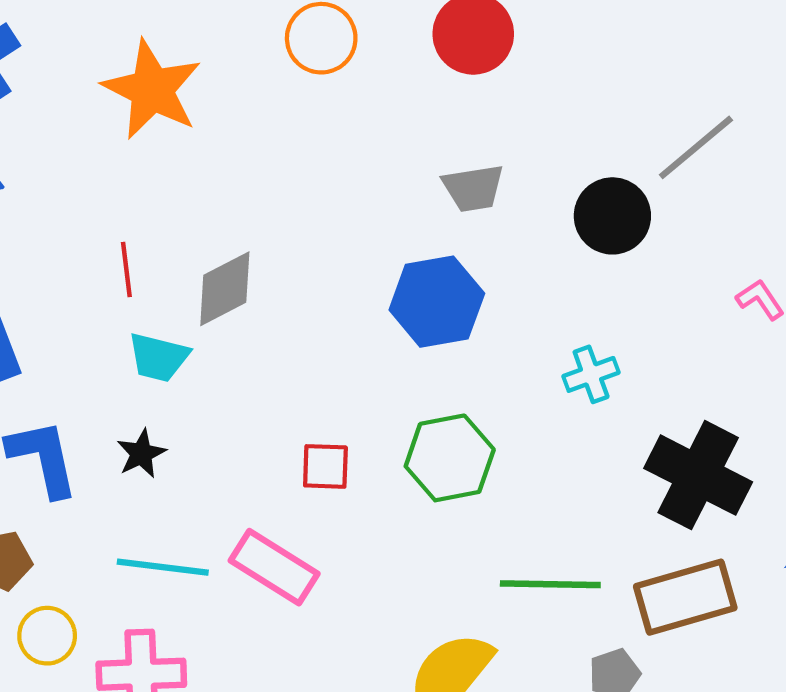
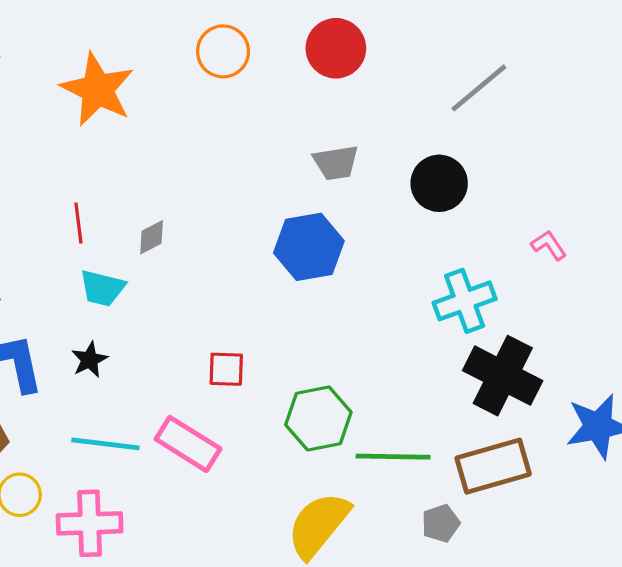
gray line: (696, 147) -> (479, 88), moved
gray diamond: (225, 289) -> (152, 237), size x0.6
cyan cross: (591, 374) -> (465, 301), moved, size x1.5
green hexagon: (450, 458) -> (318, 418), moved

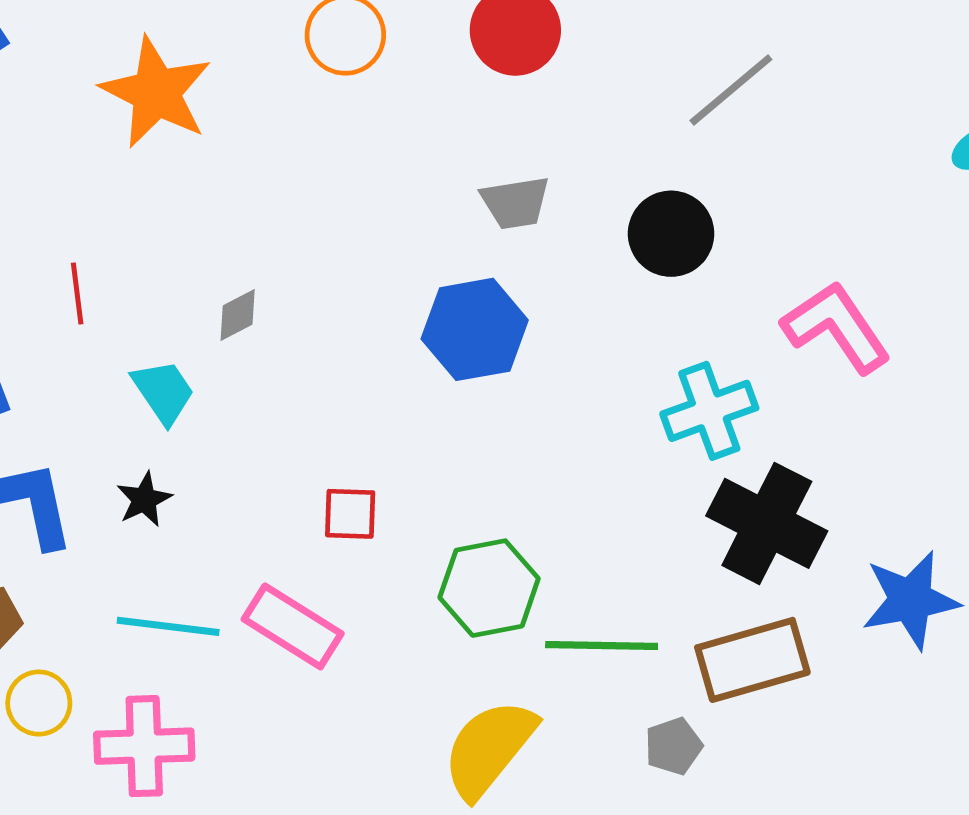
red line: (78, 223) -> (77, 294), moved
pink L-shape: (549, 245) -> (836, 327), size x2.0
cyan trapezoid: (102, 288) -> (163, 392), turned -138

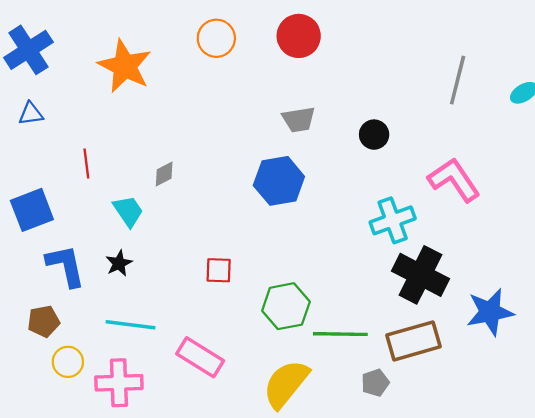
gray line: (731, 90) -> (458, 80), moved, turned -36
black circle: (671, 234) -> (374, 135), size x0.7
pink rectangle: (293, 626) -> (200, 357), moved

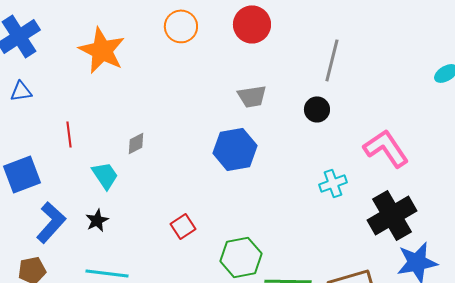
gray line: (458, 80) -> (332, 60), moved
cyan cross: (393, 220) -> (333, 183), size x0.7
blue L-shape: (66, 266) -> (51, 222), turned 54
red square: (219, 270) -> (183, 226), turned -35
black cross: (420, 275) -> (392, 215), moved, turned 33

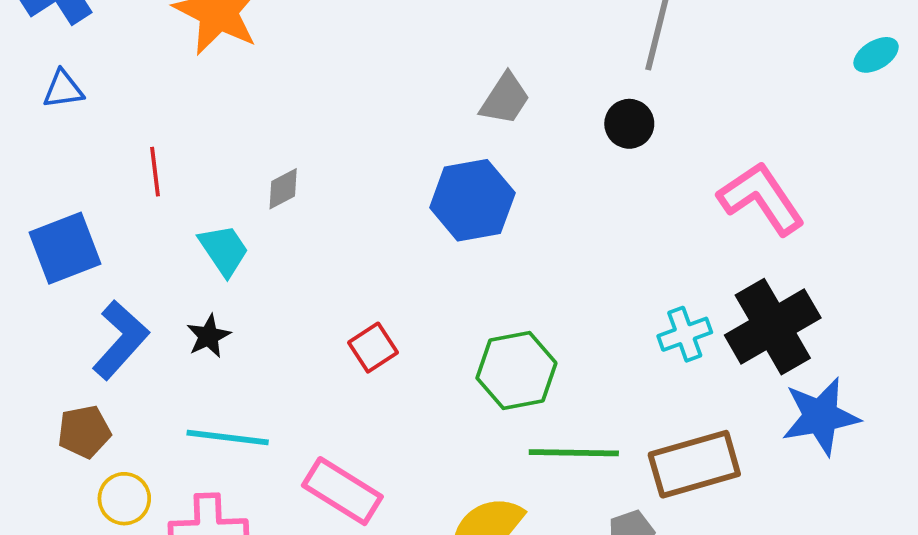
gray trapezoid: (252, 96) -> (505, 99), turned -48
cyan cross: (333, 183) -> (685, 334), moved
green hexagon: (241, 257) -> (516, 371), moved

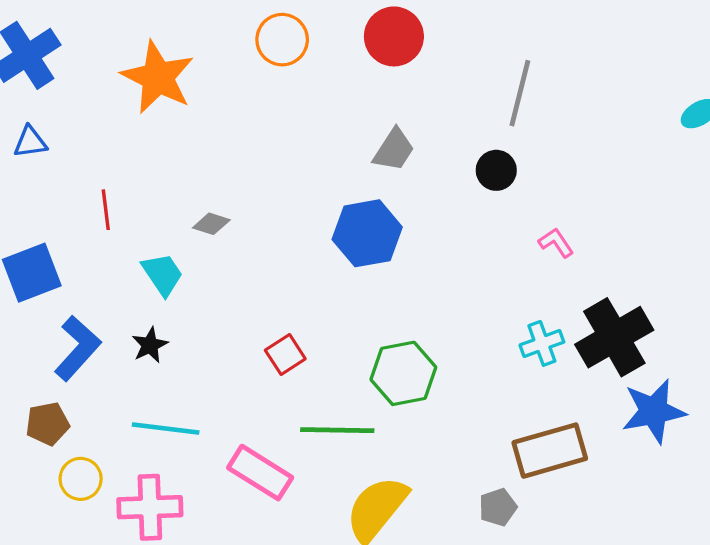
gray diamond: (283, 189) -> (211, 224), turned 45
pink L-shape: (761, 198) -> (556, 243), moved, size x0.5
green line: (574, 453) -> (337, 430), moved

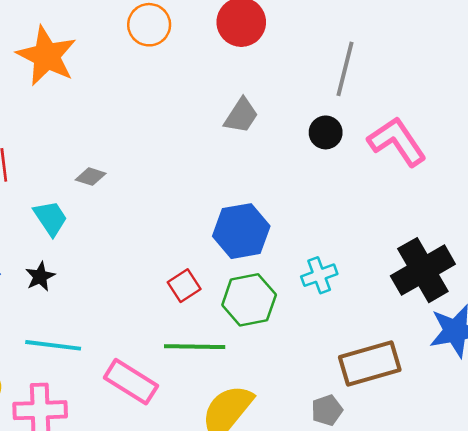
blue hexagon: (367, 233) -> (241, 231), moved
pink L-shape: (556, 243) -> (397, 142), moved, size x2.0
cyan cross: (542, 343) -> (319, 275), moved
red square: (285, 354) -> (184, 286), moved

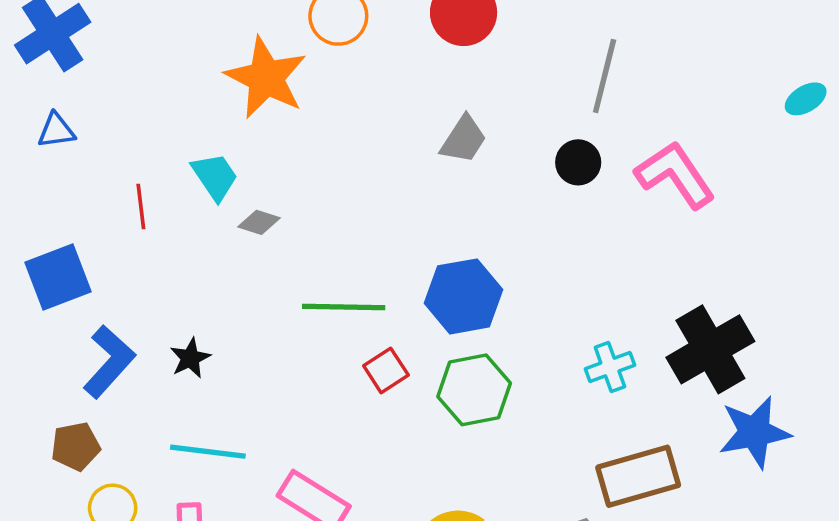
orange star: (47, 56) -> (266, 78), moved
cyan trapezoid: (50, 218) -> (215, 176), moved
cyan cross: (319, 275) -> (610, 367), moved
green line: (195, 347) -> (344, 307), moved

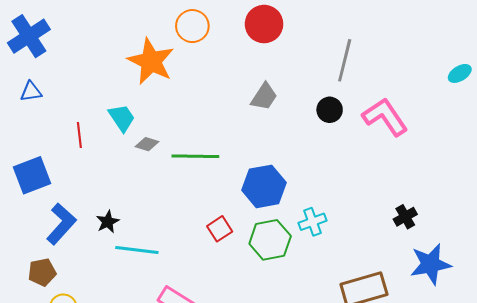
green line: (344, 307) -> (195, 156), moved
black cross: (710, 349) -> (405, 217), size x0.5
cyan cross: (610, 367) -> (312, 222), moved
cyan line: (208, 452) -> (137, 250), moved

